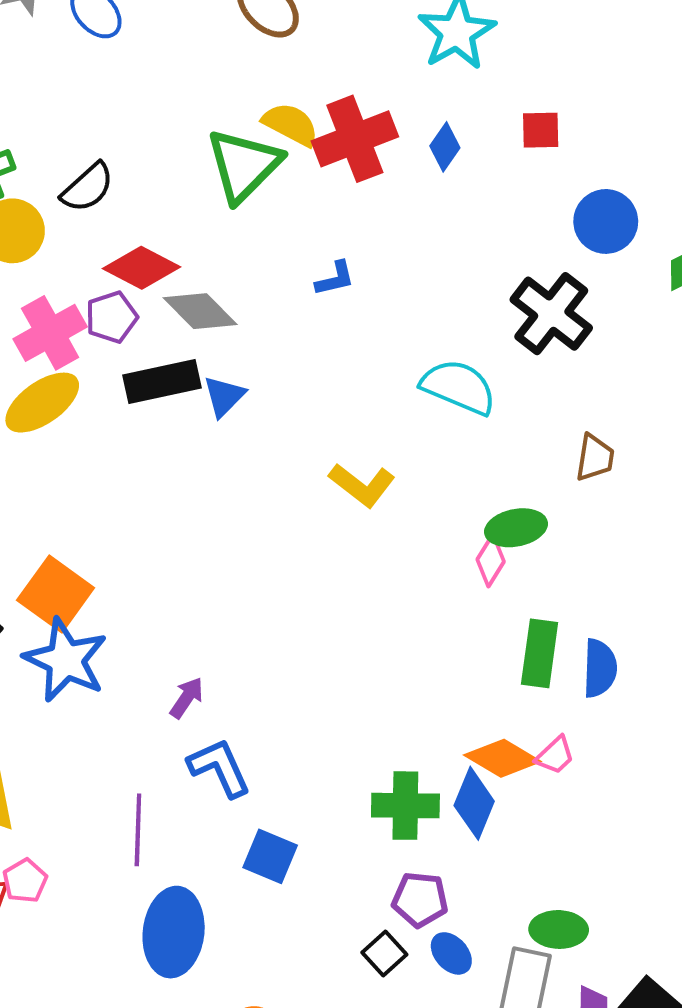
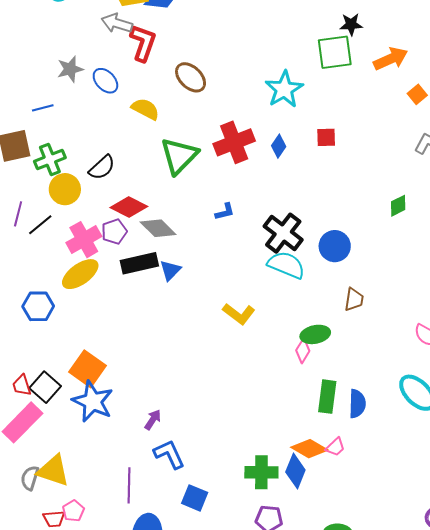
yellow semicircle: (291, 124) -> (145, 109), moved
blue circle: (606, 221) -> (335, 246), moved
black cross: (551, 314) -> (283, 233), moved

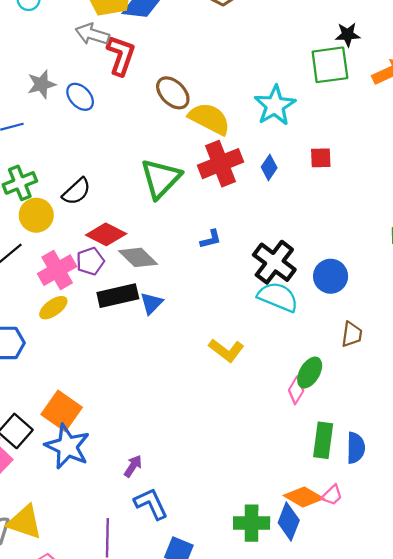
yellow semicircle: (145, 109) -> (209, 119), moved, size x1.4
yellow ellipse: (80, 274) -> (53, 308), size x0.7
green ellipse: (315, 334) -> (310, 373), turned -48

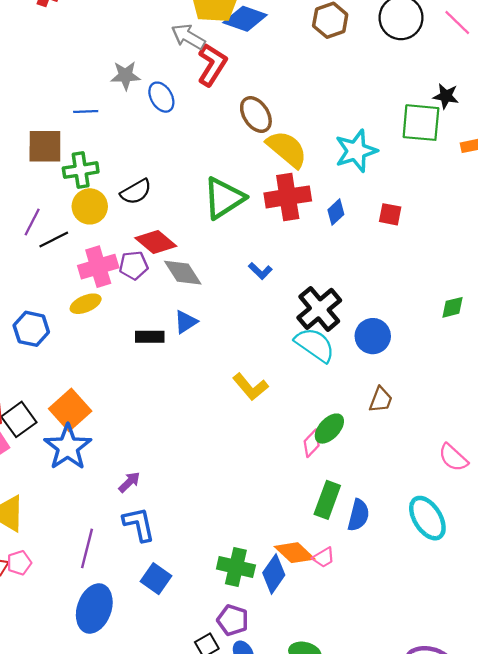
blue L-shape: (211, 239) -> (260, 271), turned 45
black rectangle: (118, 296) -> (150, 337), moved, size x0.7

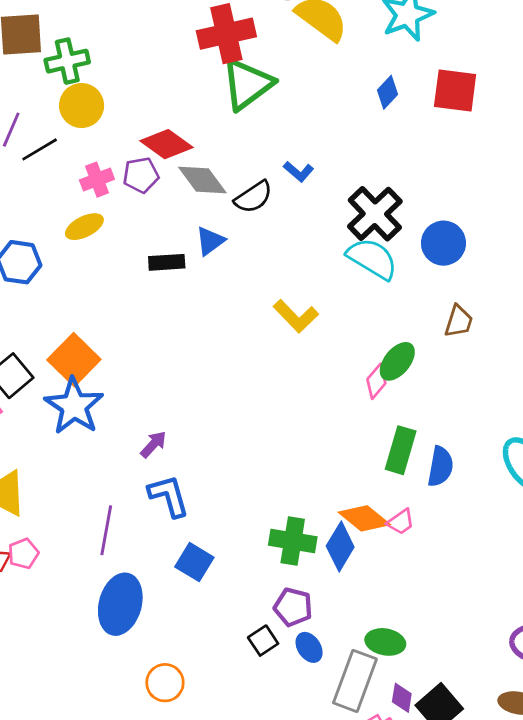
black semicircle: (136, 192) -> (253, 197), moved
red cross: (288, 197) -> (226, 34), moved
red square: (390, 214) -> (455, 90), size x1.6
pink cross: (98, 267) -> (97, 180), size x0.7

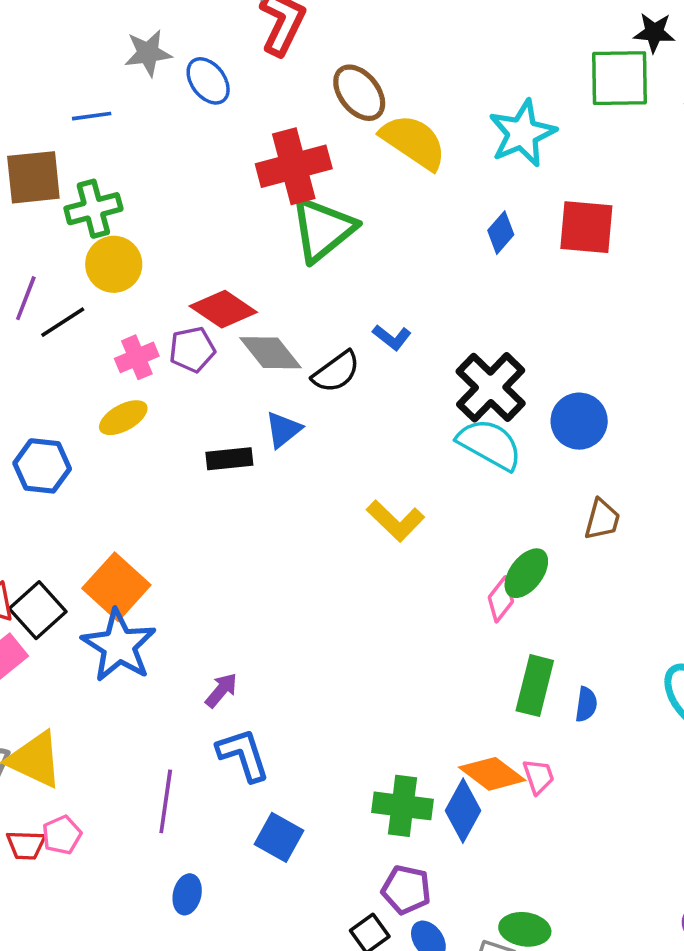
blue semicircle: (440, 467) -> (586, 704), size x0.7
pink trapezoid: (401, 522) -> (538, 776), turned -72
blue ellipse: (120, 604) -> (187, 894), size x0.5

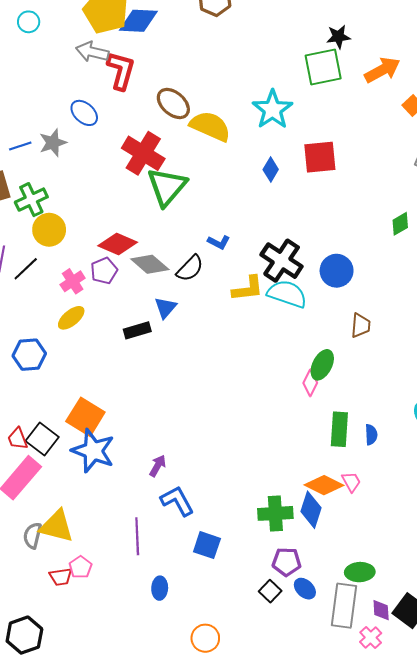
gray star: (148, 53) -> (53, 143), moved
red cross: (294, 166) -> (143, 153), turned -33
yellow L-shape: (396, 521) -> (248, 289), moved, turned -40

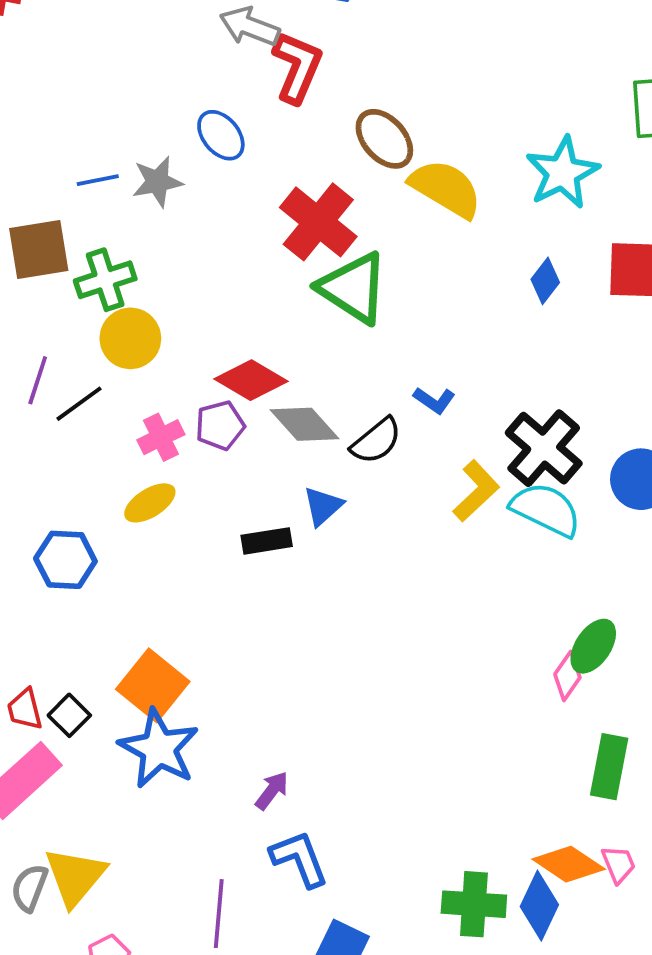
green triangle: (167, 187) -> (353, 288), turned -45
yellow L-shape: (248, 289) -> (476, 491), turned -44
black square: (42, 439) -> (69, 715), size x0.7
yellow triangle: (57, 526) -> (75, 877), turned 48

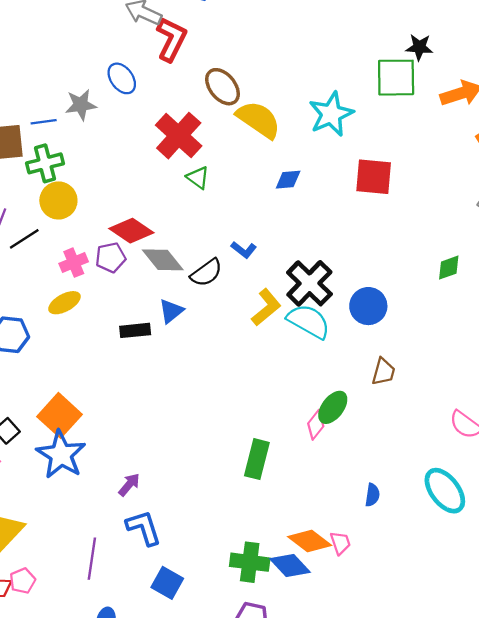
blue line: (98, 180) -> (44, 122), moved
blue diamond: (545, 281) -> (288, 180), moved, turned 44
green triangle: (353, 288) -> (198, 178), size x0.5
green rectangle: (609, 767) -> (257, 459), moved
blue diamond: (539, 906) -> (290, 565), turned -72

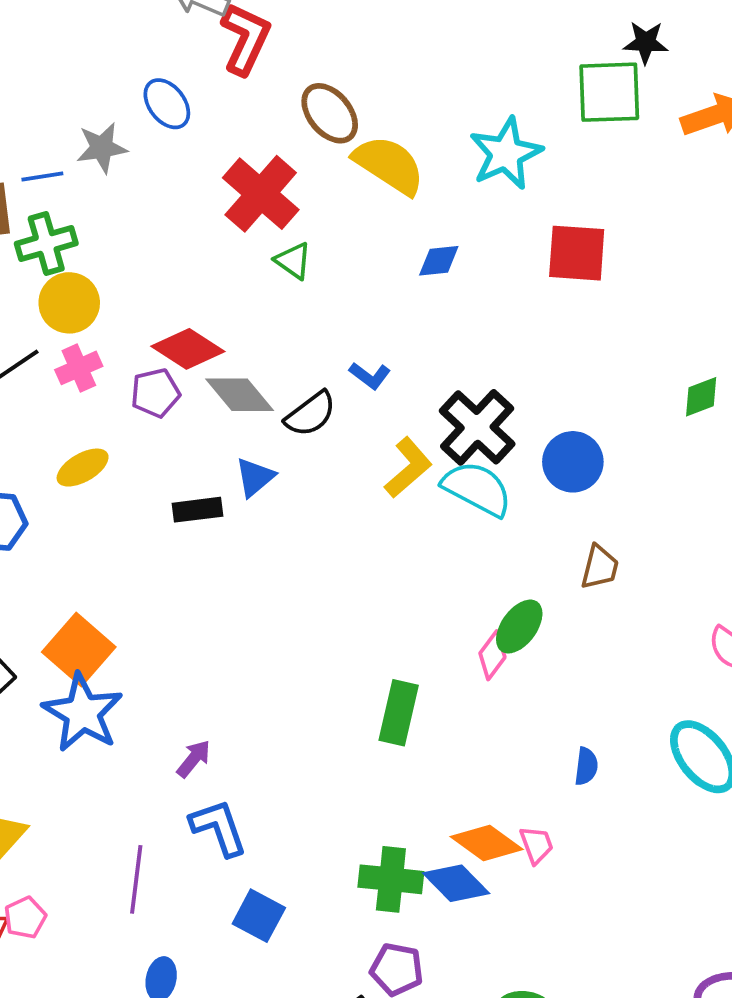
pink cross: (74, 263) -> (79, 368), moved

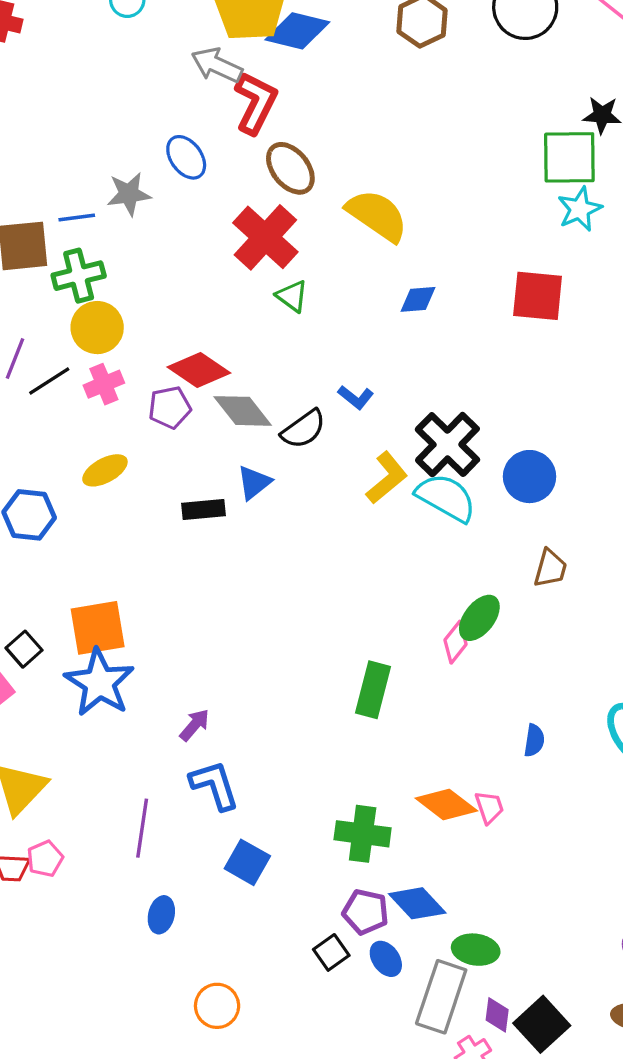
brown ellipse: (330, 113) -> (290, 168), moved
cyan star: (506, 153) -> (580, 209), moved, size x0.7
orange square: (79, 650) -> (98, 628), turned 38
blue diamond: (456, 883) -> (417, 903), moved

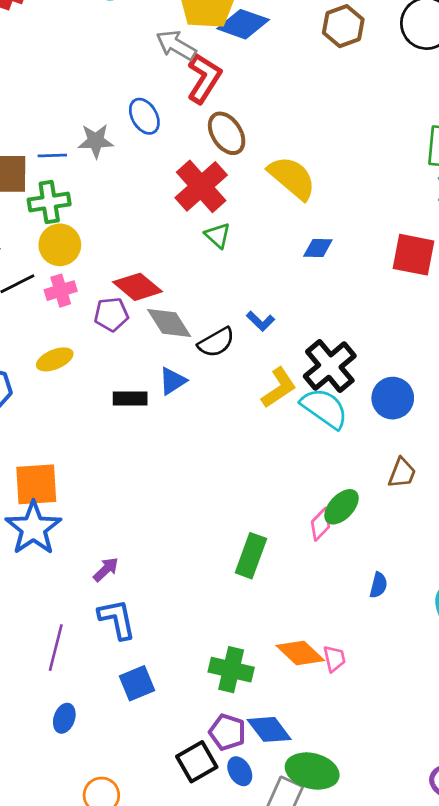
blue semicircle: (534, 740) -> (378, 585), moved
blue square: (247, 862) -> (137, 683), turned 32
green ellipse: (476, 950) -> (312, 771), size x1.4
black square: (331, 952) -> (197, 762), size x1.4

